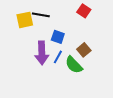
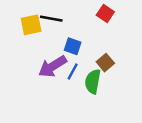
purple arrow: (42, 53) -> (52, 66), turned 60
green semicircle: (74, 65) -> (93, 82), turned 54

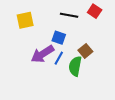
red square: (105, 14) -> (95, 11), moved
black line: (51, 19) -> (69, 15), moved

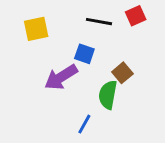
red square: (95, 11) -> (136, 16), turned 32
blue line: (59, 58) -> (84, 124), moved

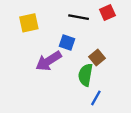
blue line: (84, 124) -> (96, 98), moved

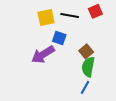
yellow square: (29, 23) -> (46, 17), moved
green semicircle: (85, 75) -> (88, 67), moved

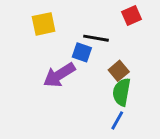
black line: (70, 15) -> (96, 38), moved
yellow square: (46, 17) -> (44, 24), moved

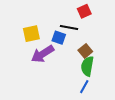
red square: (131, 15) -> (84, 11), moved
yellow square: (44, 24) -> (31, 34), moved

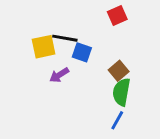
black line: (69, 27) -> (65, 38), moved
purple arrow: (43, 54) -> (59, 75), size x0.6

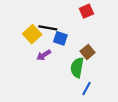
yellow square: (44, 47) -> (32, 34), turned -30
green semicircle: (121, 92) -> (77, 68), moved

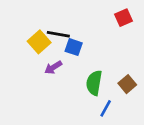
red square: (86, 11) -> (123, 18), moved
brown square: (88, 52) -> (127, 84), moved

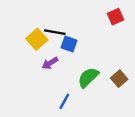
green semicircle: (94, 83) -> (88, 77), turned 35
blue line: (106, 108) -> (64, 101), moved

